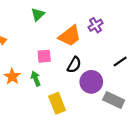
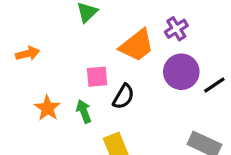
black semicircle: (74, 65) -> (123, 97), moved
purple circle: (91, 82) -> (181, 72), moved

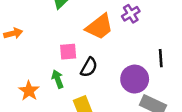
purple circle: (181, 72) -> (135, 79), moved
black line: (214, 85) -> (161, 58), turned -60
orange star: (47, 108) -> (29, 91), moved

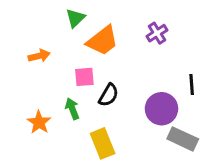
orange trapezoid: (99, 27) -> (103, 41), moved
orange arrow: (13, 33) -> (39, 56), moved

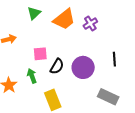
orange trapezoid: (103, 41) -> (64, 19), moved
purple circle: (161, 109) -> (83, 67), moved

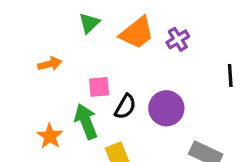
black line: (114, 59) -> (230, 75), moved
green arrow: (32, 76) -> (86, 121), size x1.5

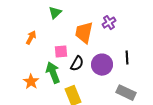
orange trapezoid: (137, 33) -> (84, 33), moved, turned 140
orange arrow: (50, 64) -> (31, 38), turned -48
black line: (230, 75) -> (127, 58), moved

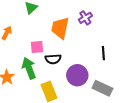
black semicircle: (77, 64) -> (53, 59), turned 56
purple circle: (102, 65) -> (77, 75), moved

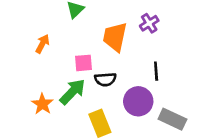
black line: (103, 53) -> (156, 71), moved
green arrow: (29, 68) -> (73, 92), turned 65

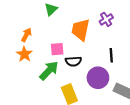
orange star: (42, 104) -> (24, 54), moved

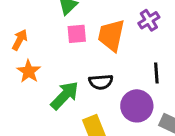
orange arrow: (26, 35) -> (20, 40), moved
pink square: (57, 49) -> (77, 34), moved

